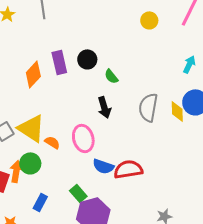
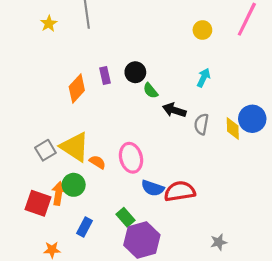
purple rectangle: (59, 62) -> (105, 75), size x0.7
cyan arrow: (189, 64) -> (204, 78), moved
green semicircle: (111, 76) -> (150, 91), moved
black arrow: (104, 107) -> (174, 110), moved, turned 125
gray semicircle: (148, 107) -> (201, 124), size x0.7

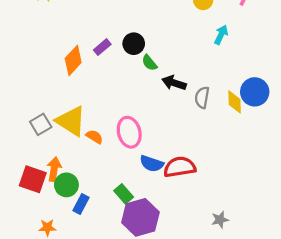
purple rectangle: (105, 75) -> (102, 47), turned 63
cyan arrow: (204, 78) -> (221, 35), moved
green circle: (74, 185) -> (66, 185), moved

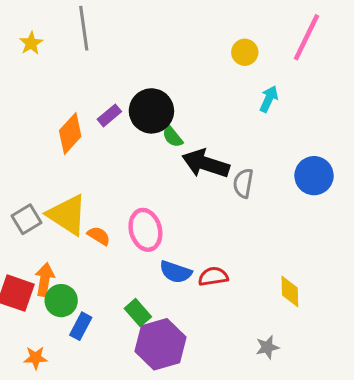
black circle: (134, 44) -> (151, 111), size x1.5
black arrow: (174, 83) -> (206, 164), size x1.4
yellow diamond: (235, 102) -> (290, 292), moved
red semicircle: (180, 167) -> (213, 276), size x0.7

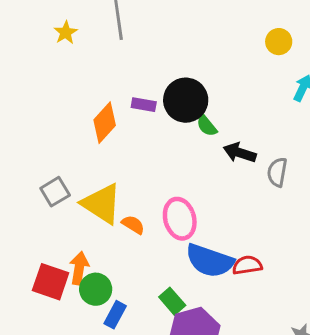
purple rectangle: (109, 115) -> (144, 105), turned 50
black arrow: (206, 164) -> (240, 153), size x0.7
gray square: (27, 219) -> (55, 192), moved
blue semicircle: (176, 272) -> (210, 261), size x1.5

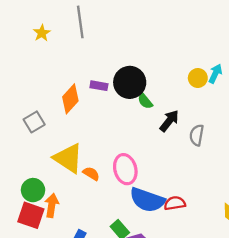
yellow circle: (279, 42) -> (198, 78), moved
black arrow: (240, 153) -> (169, 121), turned 110
gray square: (55, 192) -> (34, 122), moved
green circle: (96, 289) -> (33, 190), moved

